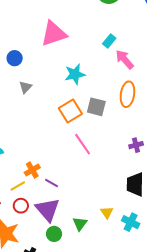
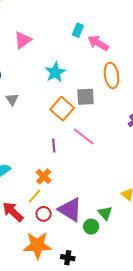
pink triangle: (54, 34) -> (23, 40), size x0.7
purple line: (52, 183) -> (54, 145), moved, turned 72
green circle: (54, 234) -> (91, 227), moved

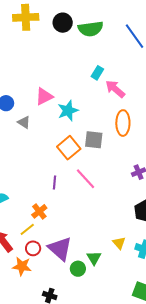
pink triangle: (23, 40) -> (44, 96), moved
gray triangle: (12, 99) -> (24, 122), moved, turned -32
orange star: (37, 245) -> (22, 266), moved, size x0.7

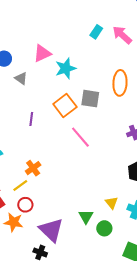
pink arrow: (115, 89) -> (122, 35), moved
purple line: (55, 183) -> (31, 119), moved
purple triangle: (60, 249) -> (51, 230), moved
green circle: (78, 269) -> (104, 228), moved

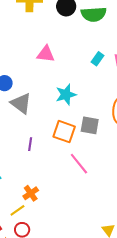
pink triangle: (42, 53) -> (46, 54), moved, turned 30
gray triangle: (21, 78) -> (21, 103), size x1.6
orange square: (65, 105) -> (64, 132), turned -35

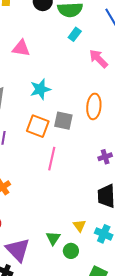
cyan rectangle: (97, 59) -> (75, 34), moved
pink line: (79, 164) -> (52, 159), turned 50

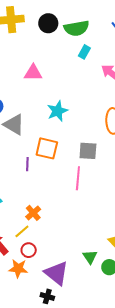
gray square: (63, 121) -> (88, 151), moved
orange square: (38, 126) -> (47, 148), moved

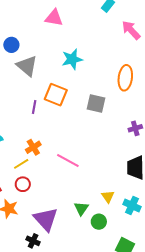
pink line: (78, 178) -> (68, 160), moved, turned -75
orange cross: (33, 213) -> (33, 147), moved
yellow line: (22, 231) -> (21, 164), moved
red circle: (29, 250) -> (23, 184), moved

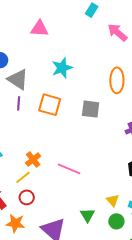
purple line: (34, 107) -> (19, 103), moved
green circle: (99, 222) -> (116, 221), moved

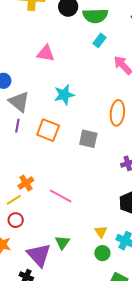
green triangle: (88, 215) -> (62, 242), moved

